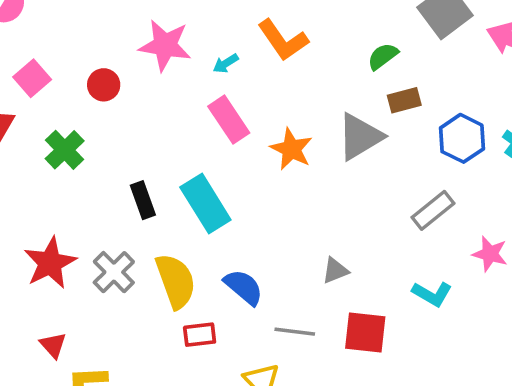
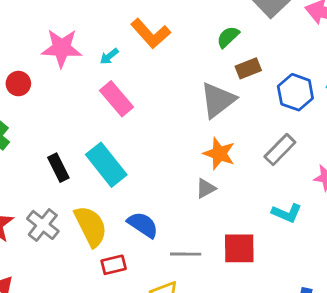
orange star: (291, 149) -> (219, 154), moved
gray triangle: (335, 271) -> (206, 188), moved

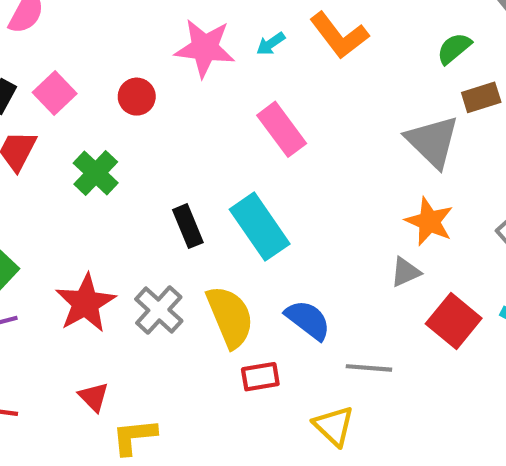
cyan arrow: (109, 56) -> (271, 44), moved
gray triangle: (218, 100) -> (433, 141), turned -42
red square: (239, 248) -> (454, 321), moved, turned 36

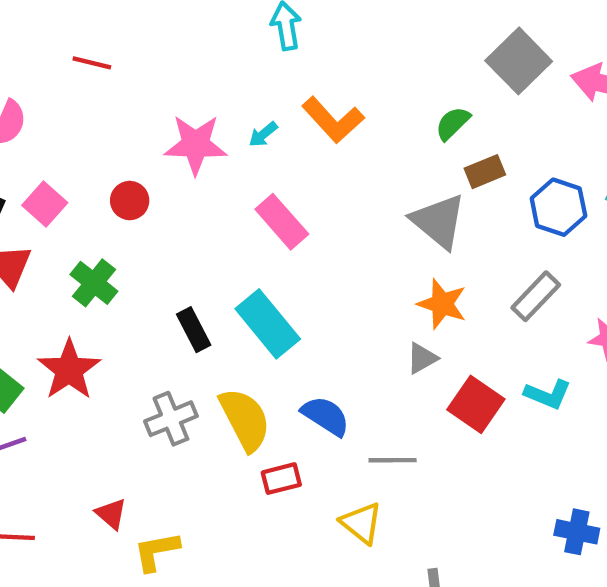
red star: (85, 303) -> (69, 370), moved
gray cross: (159, 310) -> (171, 419), turned 30

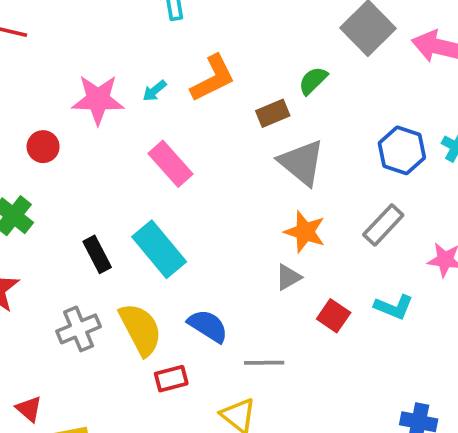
orange L-shape: (333, 120) -> (213, 78), turned -74
brown rectangle: (485, 172) -> (273, 113), moved
red square: (476, 404) -> (334, 316), size x0.7

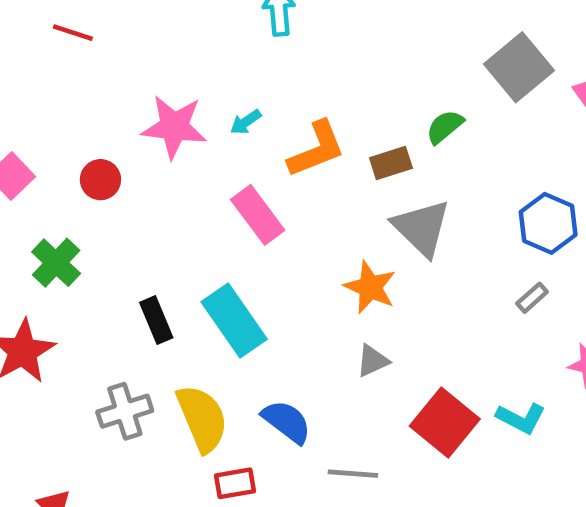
orange L-shape: (213, 78) -> (317, 149), moved
gray rectangle: (383, 225) -> (532, 298), moved, size x0.6
orange star: (305, 232) -> (370, 287), moved
gray triangle: (288, 277) -> (373, 361), moved
red square: (334, 316) -> (445, 423), size x1.6

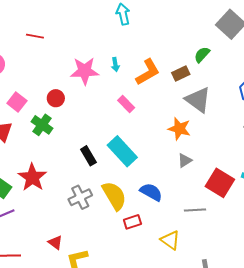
cyan arrow: (246, 122) -> (115, 65), turned -56
pink rectangle: (258, 215) -> (126, 104), size x0.7
green cross: (56, 263) -> (42, 125), moved
gray line: (353, 474) -> (195, 210), moved

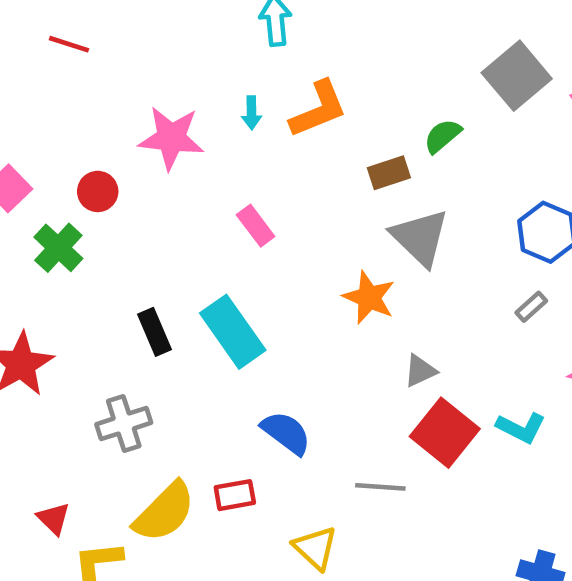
cyan arrow: (115, 65) -> (252, 113), moved
orange L-shape: (148, 72) -> (318, 109), moved
gray triangle: (185, 160) -> (420, 371), moved
yellow semicircle: (114, 196) -> (164, 512), moved, turned 68

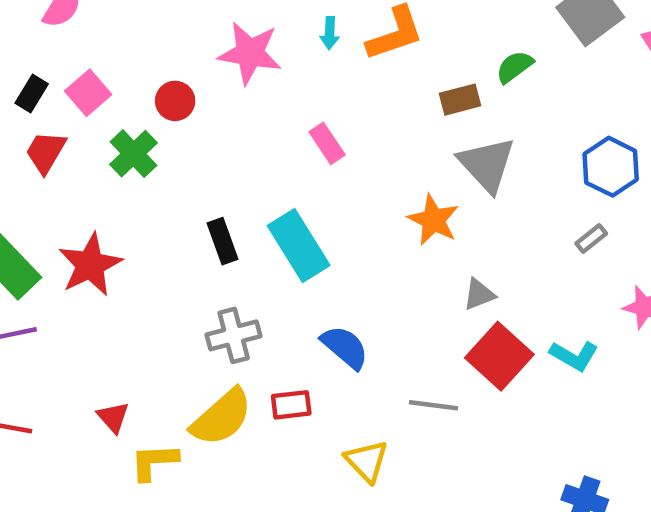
gray cross: (124, 423) -> (234, 335), moved

